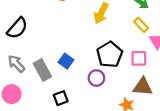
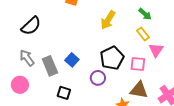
black square: (61, 98) -> (64, 93), turned 32

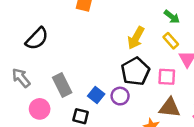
yellow arrow: (108, 20) -> (136, 38), moved
gray arrow: (27, 58) -> (21, 78), moved
blue square: (72, 60) -> (96, 95), moved
pink circle: (20, 85) -> (40, 109), moved

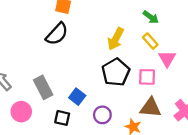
black semicircle: (37, 39) -> (57, 34), moved
purple circle: (120, 96) -> (102, 115), moved

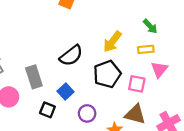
black semicircle: (57, 34) -> (71, 56), moved
yellow rectangle: (150, 41) -> (146, 49), turned -63

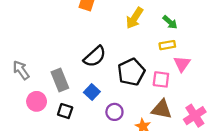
yellow arrow: (112, 42) -> (134, 18), moved
black square: (47, 110) -> (65, 111), moved

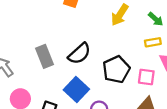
gray rectangle: (60, 80) -> (44, 56), moved
blue square: (92, 92) -> (76, 90), size x1.5

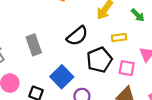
yellow rectangle: (153, 42) -> (119, 38), moved
black semicircle: (79, 54) -> (77, 36), moved

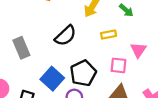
black pentagon: (99, 60) -> (83, 73), moved

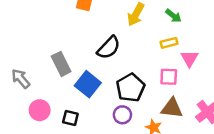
yellow rectangle: (109, 35) -> (169, 43), moved
blue square: (52, 79) -> (88, 84), moved

